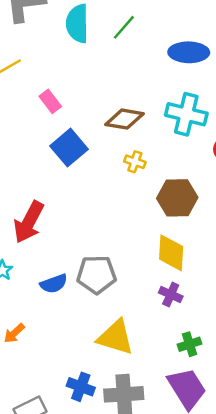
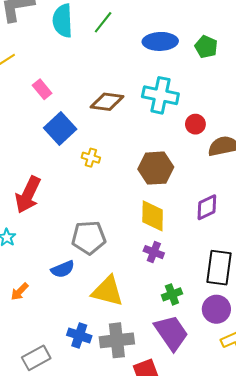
yellow cross: (135, 162) -> (91, 158), moved
blue semicircle: (54, 284) -> (63, 269), moved

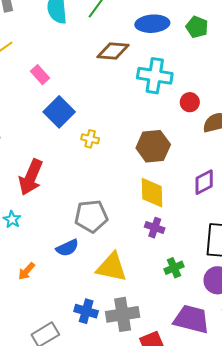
brown diamond: (107, 102) -> (113, 51), moved
purple trapezoid: (171, 333) -> (191, 319), moved, turned -39

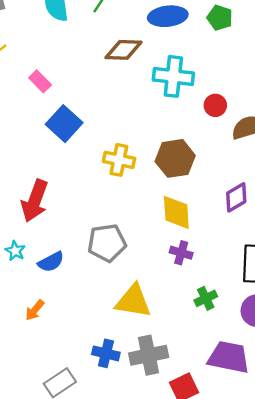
yellow cross: (90, 139) -> (119, 160), moved, size x1.5
blue semicircle: (67, 248) -> (51, 262), moved

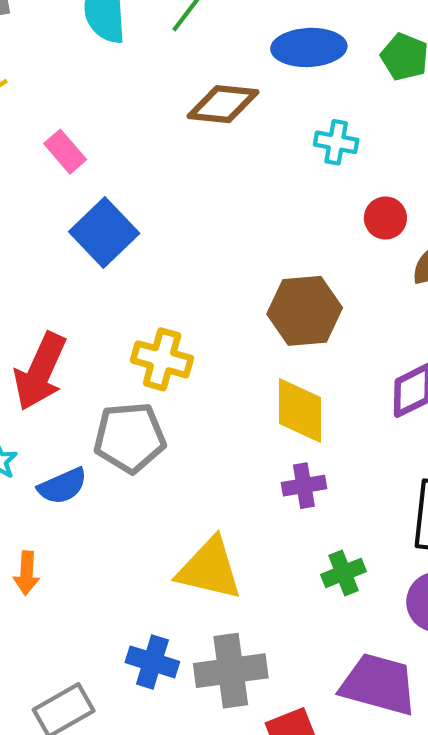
cyan cross: (173, 76) -> (336, 142), moved, size x0.6
yellow cross: (119, 160) -> (162, 359), moved
gray pentagon: (107, 243) -> (130, 437), moved
purple cross: (181, 253) -> (304, 486), turned -30
orange arrow: (35, 310) -> (26, 573), turned -40

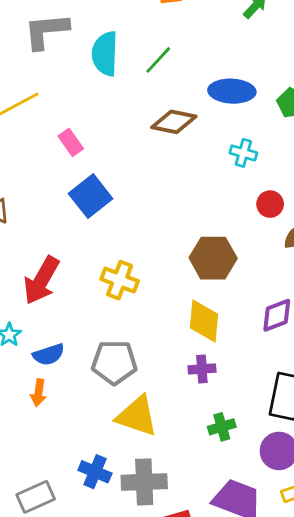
gray pentagon: (130, 437) -> (114, 362), moved
orange arrow: (26, 573) -> (38, 393), moved

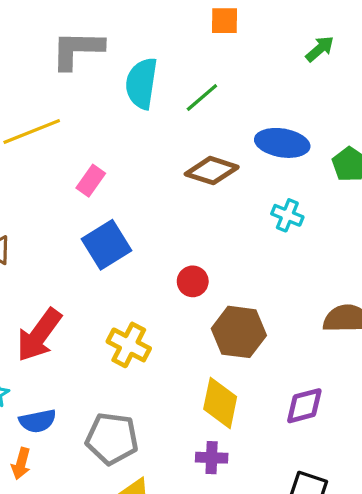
pink rectangle: (71, 142) -> (91, 181), turned 64
red circle: (270, 204) -> (193, 281), moved

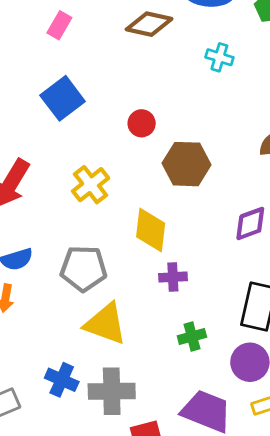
pink rectangle: (91, 181) -> (59, 25), moved
yellow cross: (129, 345) -> (91, 185), turned 30
yellow diamond: (220, 403) -> (151, 230), moved

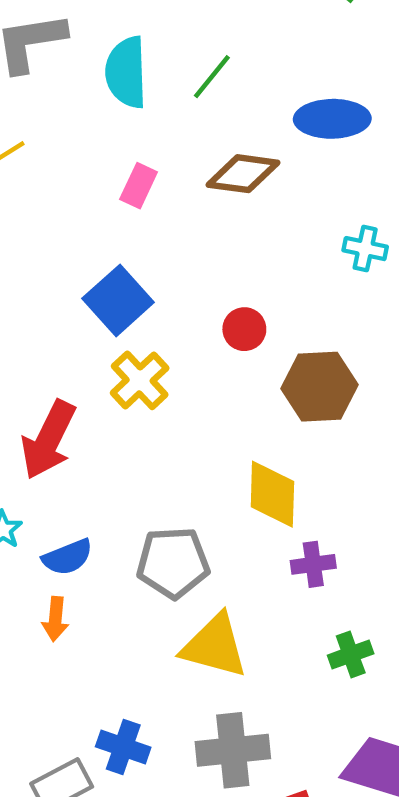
pink rectangle: (59, 25) -> (139, 186), moved
cyan cross: (219, 57) -> (365, 249), moved
yellow cross: (91, 185) -> (140, 380), moved
blue cross: (62, 380) -> (123, 747), moved

